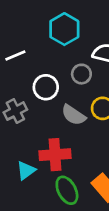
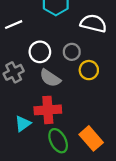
gray circle: (81, 74) -> (72, 52), moved
gray semicircle: (74, 115) -> (50, 78), moved

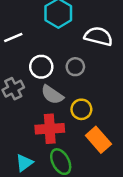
yellow circle: (89, 70) -> (81, 109), moved
cyan triangle: (23, 124) -> (24, 163), moved
orange rectangle: (91, 138) -> (98, 140), moved

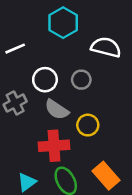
orange rectangle: (98, 140) -> (106, 176), moved

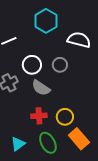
yellow circle: (88, 125) -> (65, 117), moved
red cross: (54, 146) -> (39, 116), size x0.7

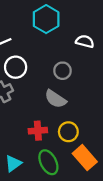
white semicircle: (79, 40) -> (85, 41), size x0.7
white circle: (32, 65) -> (16, 67), moved
gray semicircle: (41, 88) -> (55, 99), moved

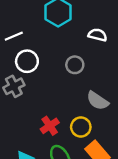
gray semicircle: (55, 99) -> (98, 101), moved
red cross: (38, 131) -> (50, 126), turned -30

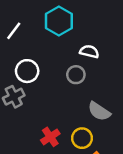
white semicircle: (98, 35) -> (89, 52), moved
white line: (14, 36) -> (14, 31), moved, turned -30

